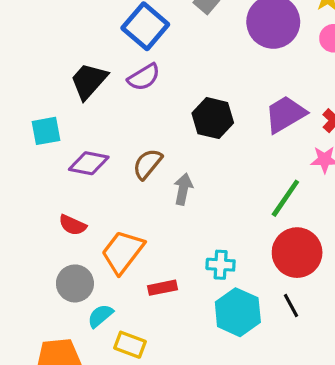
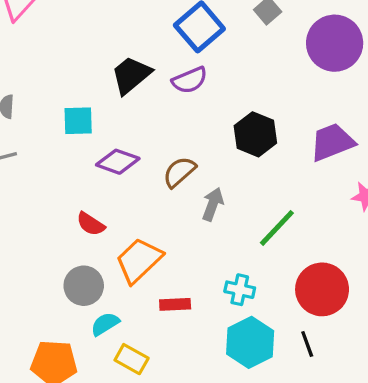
green line: (285, 198) -> (277, 228), moved

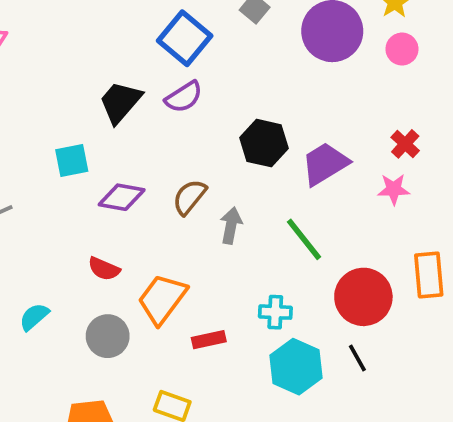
purple trapezoid: (332, 142) -> (325, 164), moved
green line: (277, 228) -> (304, 239), turned -72
cyan semicircle: (105, 324) -> (34, 317), moved

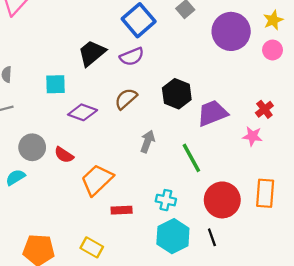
brown semicircle: (189, 197) -> (126, 99), moved
gray circle: (108, 336) -> (32, 147), moved

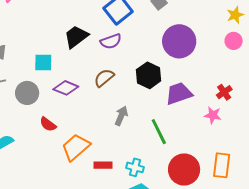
purple circle: (231, 31) -> (179, 41), moved
gray circle: (32, 147) -> (27, 93), moved
red rectangle: (122, 210) -> (103, 165), moved

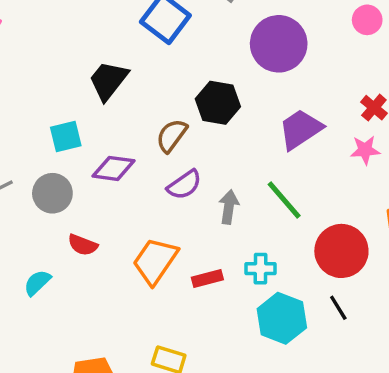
purple semicircle: (111, 41) -> (184, 185), moved
black hexagon: (149, 75) -> (218, 103), moved
gray arrow: (121, 116) -> (229, 207), moved
red semicircle: (48, 124) -> (83, 245), moved

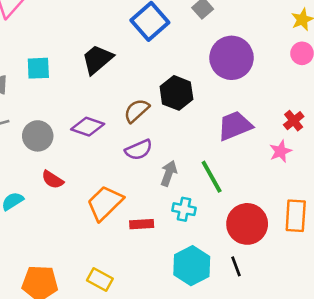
cyan square: (66, 137) -> (38, 68), moved
pink star: (365, 150) -> (280, 151), turned -30
cyan cross: (261, 269) -> (184, 209), moved

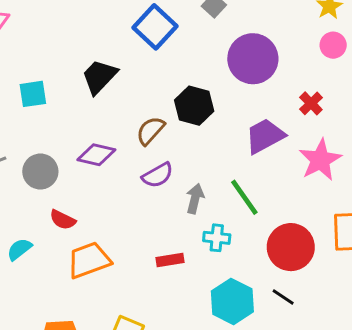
red cross: (294, 121) -> (311, 103), moved
pink star: (280, 151) -> (320, 160), size x1.6
orange trapezoid: (105, 203) -> (89, 260), moved, turned 30
black line: (236, 266) -> (283, 297), turned -30

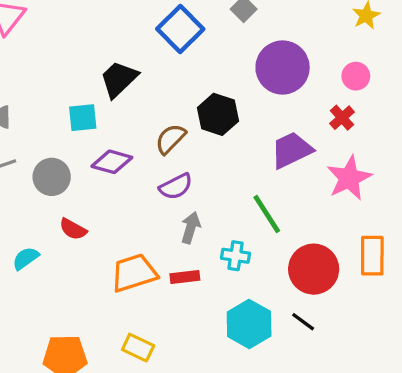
pink circle: (333, 45) -> (356, 76), moved
cyan square: (33, 94) -> (83, 118), moved
gray arrow: (195, 199) -> (191, 228), moved
orange trapezoid: (89, 260) -> (134, 273), moved

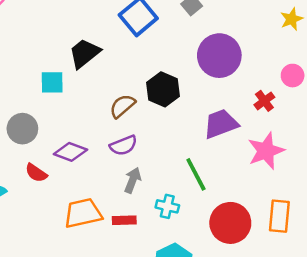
pink circle: (356, 76) -> (293, 76), moved
purple diamond: (112, 162) -> (70, 152), moved

